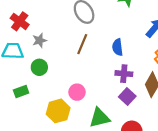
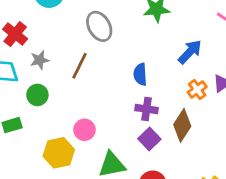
brown line: (82, 44) -> (80, 66), moved

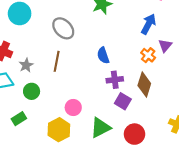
blue arrow: (190, 52) -> (148, 24), moved

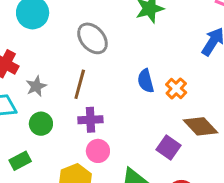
orange cross: (148, 55) -> (176, 88), moved
purple cross: (115, 80) -> (90, 120), moved
brown diamond: (144, 85) -> (201, 126), turned -65

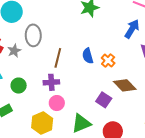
gray ellipse: (92, 38) -> (33, 35), moved, turned 40
brown line: (80, 84) -> (58, 58), moved
gray star: (36, 86) -> (14, 51), moved

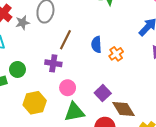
brown diamond: (125, 85) -> (124, 109), moved
green circle: (19, 86) -> (17, 69), moved
pink circle: (57, 103) -> (68, 88), moved

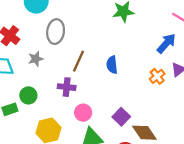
gray star: (23, 23) -> (36, 59), moved
orange cross: (116, 54) -> (157, 76), moved

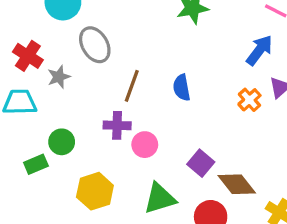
gray ellipse: (56, 32) -> (95, 45), turned -35
gray star: (36, 59) -> (59, 77), moved
pink circle: (83, 113) -> (145, 145), moved

